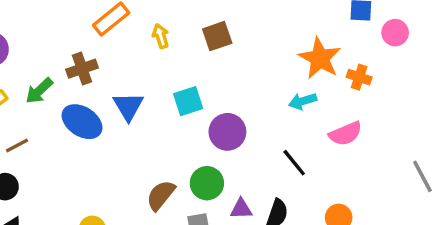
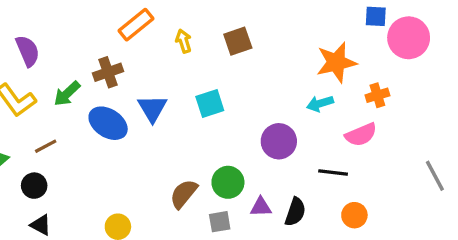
pink circle: (395, 33) -> (409, 38), size x1.6
orange star: (320, 58) -> (336, 62), turned 30
orange cross: (359, 77) -> (377, 95), moved, turned -35
purple circle: (227, 132) -> (279, 141), moved
black line: (294, 163) -> (333, 172), moved, turned -44

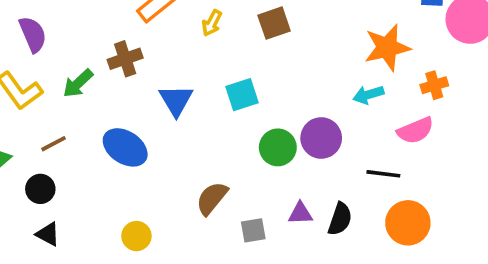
yellow arrow: (184, 41) -> (212, 23), turned -135
blue ellipse: (108, 123) -> (125, 147), moved
green circle: (228, 182) -> (278, 147), moved
orange circle: (354, 215) -> (408, 223), size x1.5

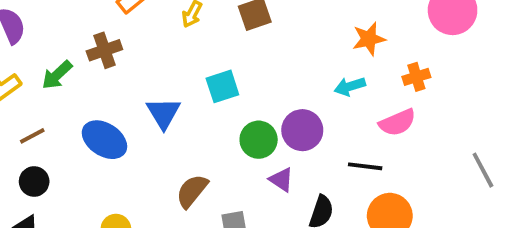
orange star: (387, 48) -> (369, 39), size x0.7
blue triangle: (176, 100) -> (163, 113), moved
black circle: (40, 189) -> (34, 181), moved
purple triangle: (300, 213) -> (281, 180), moved, turned 36

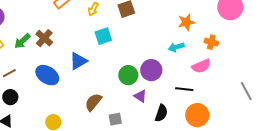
brown cross: (104, 50) -> (44, 38), moved, turned -30
orange cross: (416, 77) -> (211, 42), turned 32
cyan square: (222, 86) -> (103, 36), moved
blue triangle: (163, 113) -> (78, 61), turned 30

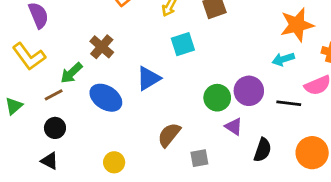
orange star: (186, 22) -> (297, 25), size x1.4
green arrow: (22, 41) -> (71, 73), moved
black line: (184, 89) -> (289, 103), moved

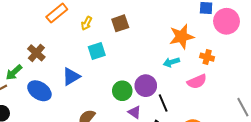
black line: (289, 103) -> (163, 103), moved, turned 60

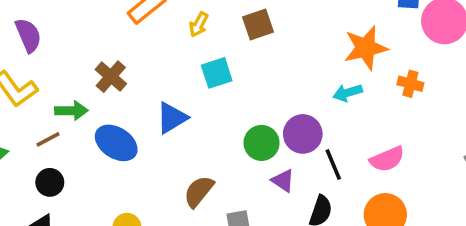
green arrow: (14, 72) -> (71, 111), turned -138
pink semicircle: (197, 82) -> (387, 159), moved

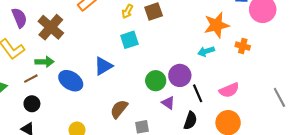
yellow arrow: (199, 25) -> (127, 11), moved
brown cross: (111, 77) -> (51, 27), moved, size x1.4

